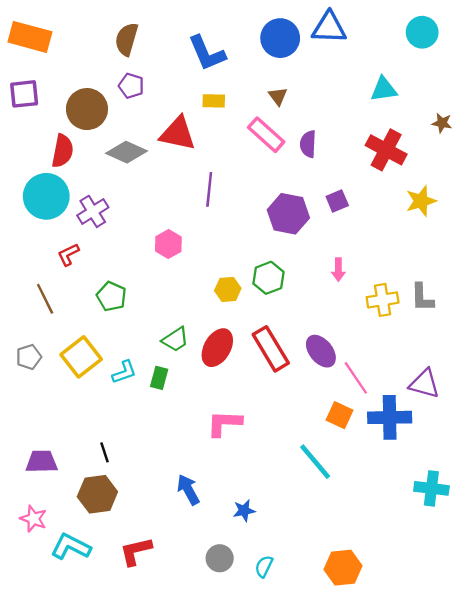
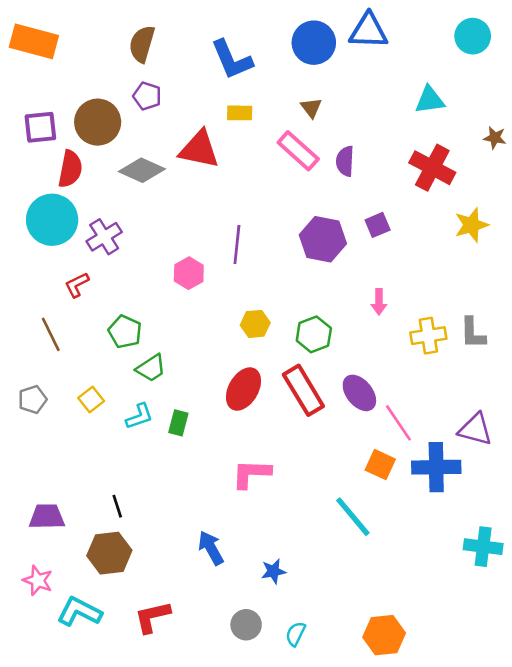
purple square: (24, 94) -> (40, 127), moved
purple line: (209, 189) -> (237, 244), moved
green hexagon: (269, 278) -> (314, 334), moved
green trapezoid: (175, 339) -> (151, 368), moved
yellow square: (81, 357) -> (91, 399), size x0.6

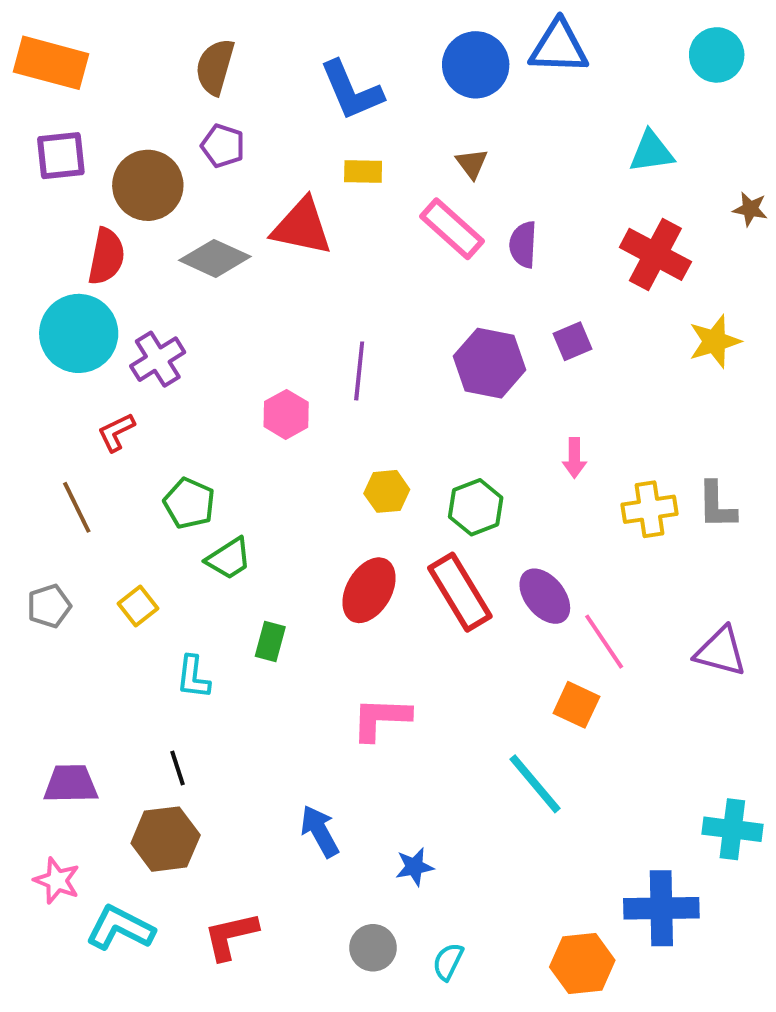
purple square: (40, 127) -> (61, 156), moved
cyan L-shape: (139, 416) -> (193, 677), moved, turned 116
blue cross: (436, 467) -> (661, 908), moved

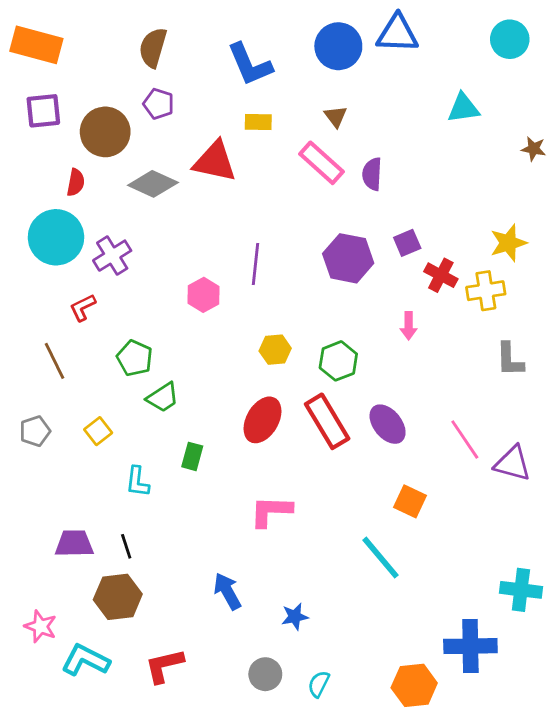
red cross: (655, 254) -> (441, 275), moved, size x0.7
red semicircle: (106, 256) -> (76, 182), size x0.7
yellow cross: (649, 509) -> (486, 291), moved
pink line: (604, 642) -> (465, 440), moved
purple trapezoid: (71, 784) -> (74, 544), moved

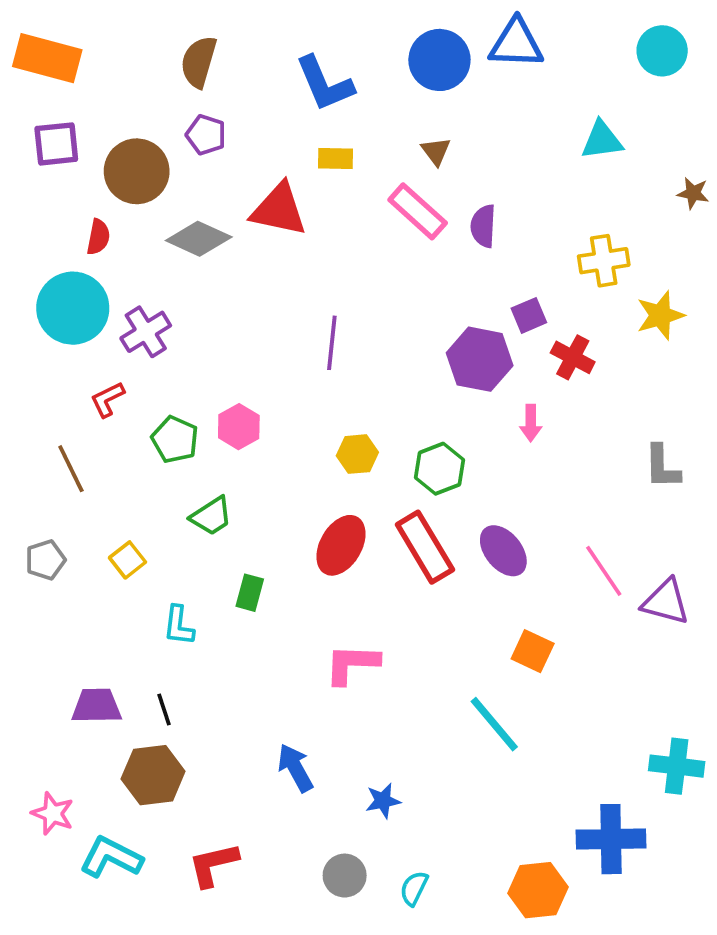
purple hexagon: (348, 258) -> (480, 359), moved
yellow cross: (486, 291) -> (604, 261), moved
pink hexagon: (203, 295) -> (239, 427), moved
green pentagon: (135, 358) -> (175, 439), moved

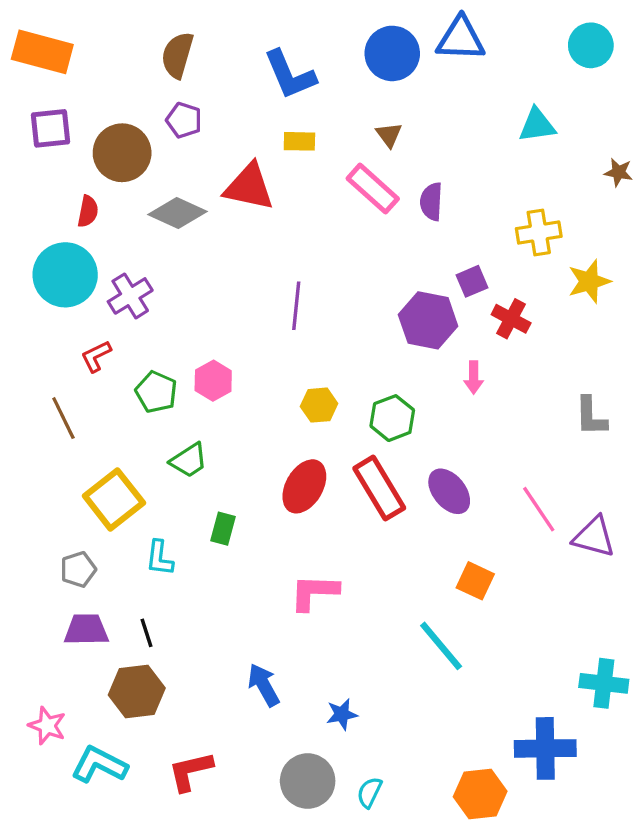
gray pentagon: (45, 560) -> (78, 569), moved
yellow square: (128, 560) -> (114, 499), size x1.8
gray circle: (345, 876) -> (308, 781), size x1.4

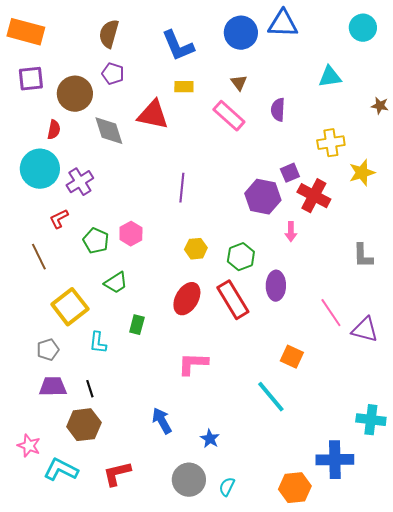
purple semicircle: (431, 202) -> (278, 110), moved
gray diamond: (177, 213) -> (109, 131), turned 48
red cross: (511, 319) -> (314, 196), size x1.4
purple ellipse: (449, 491) -> (276, 286), moved, turned 40
blue star: (342, 714) -> (210, 439), turned -30

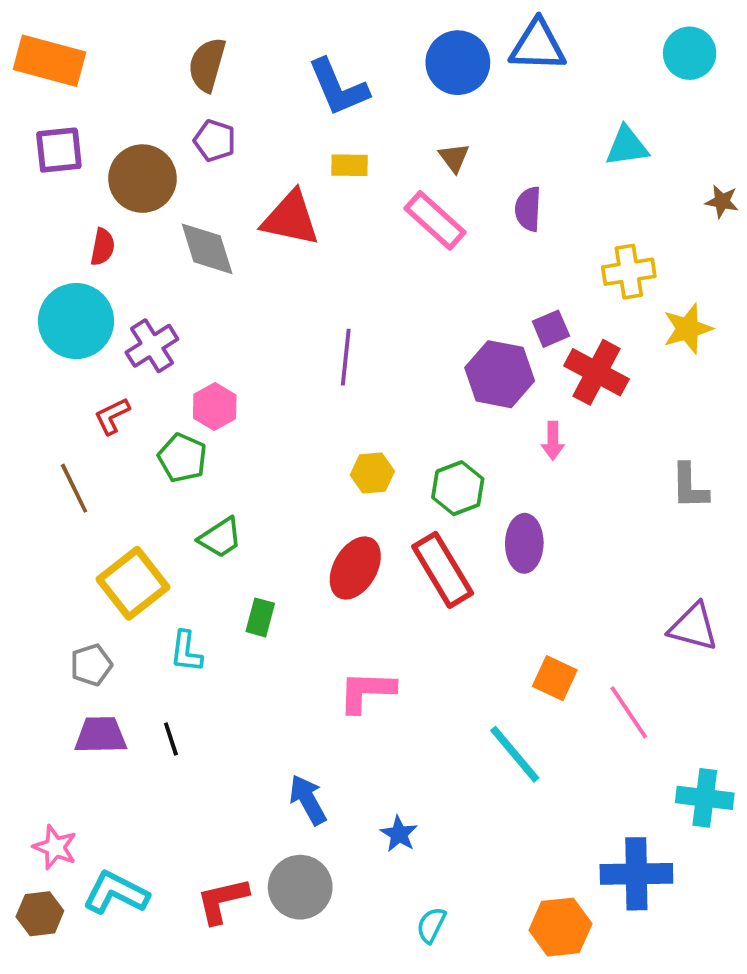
pink hexagon: (131, 234) -> (215, 407), moved
pink line: (331, 313) -> (629, 712), moved
brown hexagon: (84, 425) -> (40, 914), moved, size x0.7
gray circle: (189, 480) -> (300, 887), moved

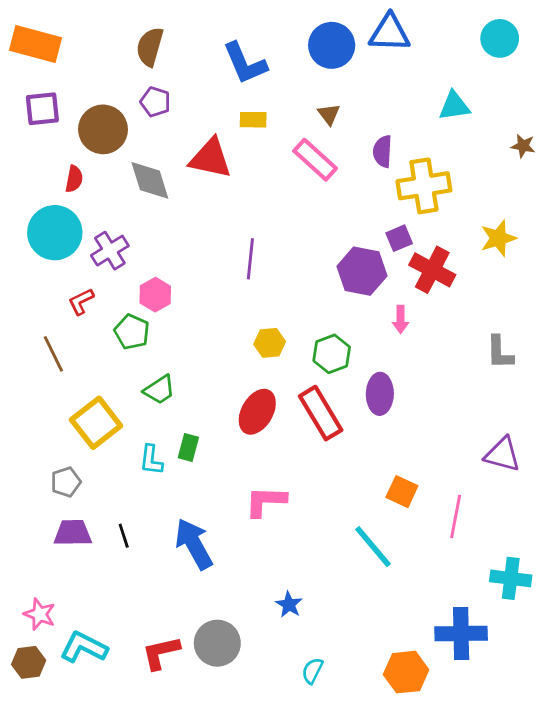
yellow cross: (629, 272) -> (424, 186), moved, size x1.4
cyan L-shape: (186, 652) -> (151, 460), moved
pink line: (629, 712) -> (456, 516), turned 45
blue arrow: (308, 800) -> (194, 544), moved, size x1.4

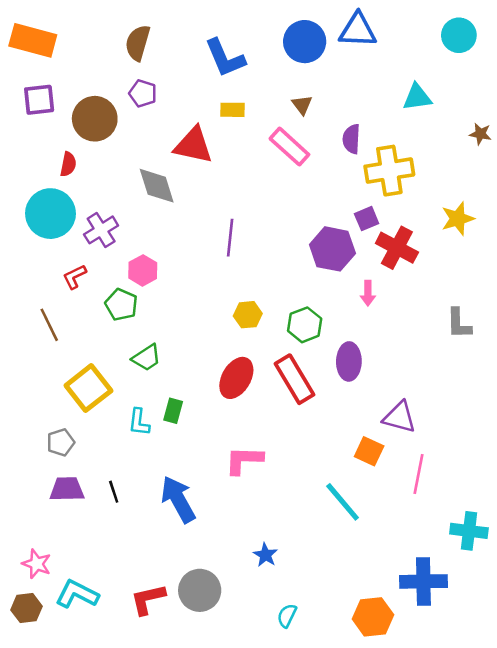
gray diamond: (150, 180) -> (157, 186), moved
purple triangle: (502, 454) -> (399, 417), moved

